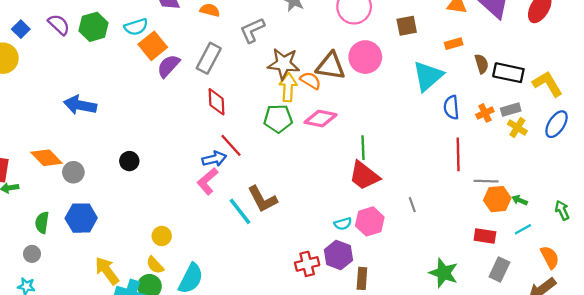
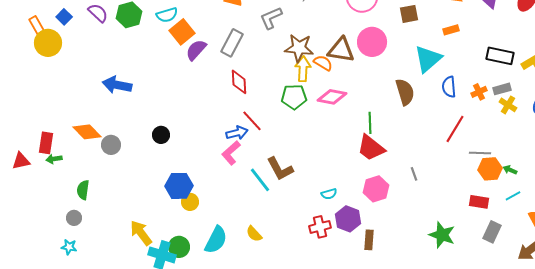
brown semicircle: (482, 64) -> (405, 92), moved, size x1.5
red line: (458, 154) -> (455, 129), turned 32
blue hexagon: (81, 218) -> (179, 186), moved
cyan semicircle: (343, 224) -> (329, 194), moved
yellow semicircle: (155, 265) -> (254, 234), moved

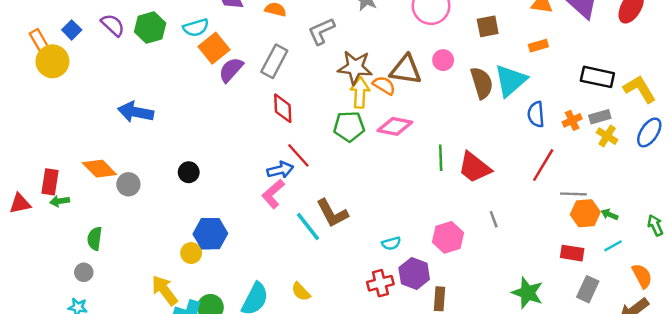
pink circle: (372, 42) -> (443, 60), size x0.6
brown semicircle: (405, 92) -> (482, 83), moved
red trapezoid: (371, 148) -> (474, 167), moved
yellow circle: (190, 202) -> (191, 253), moved

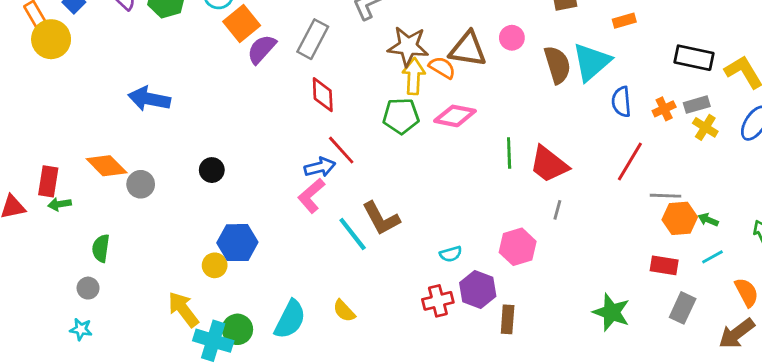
gray line: (494, 219) -> (557, 210), moved, turned 35

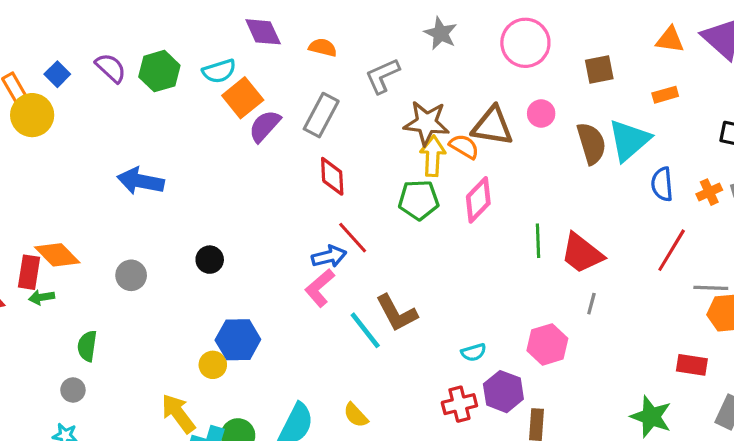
pink diamond: (455, 116) -> (478, 200), turned -57
orange diamond: (107, 166) -> (57, 255), moved
red rectangle: (664, 265) -> (692, 365), moved

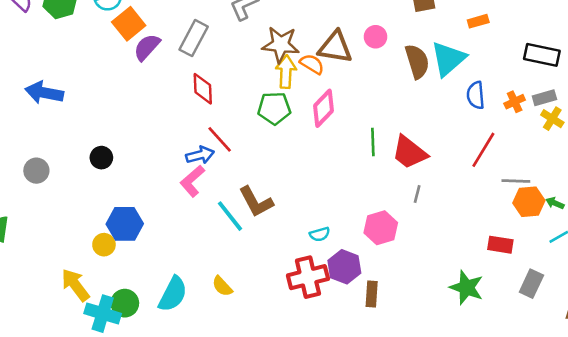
red cross: (459, 404) -> (308, 277), size x1.4

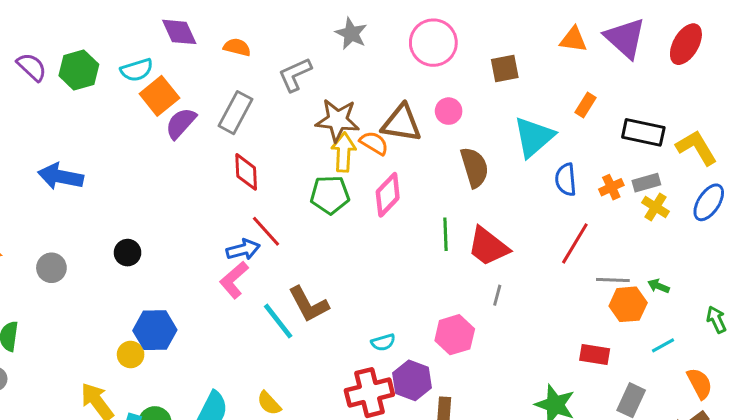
orange rectangle: (478, 21) -> (585, 105), moved, turned -42
brown semicircle: (417, 61) -> (474, 167), moved
green arrow: (555, 203) -> (659, 286), moved

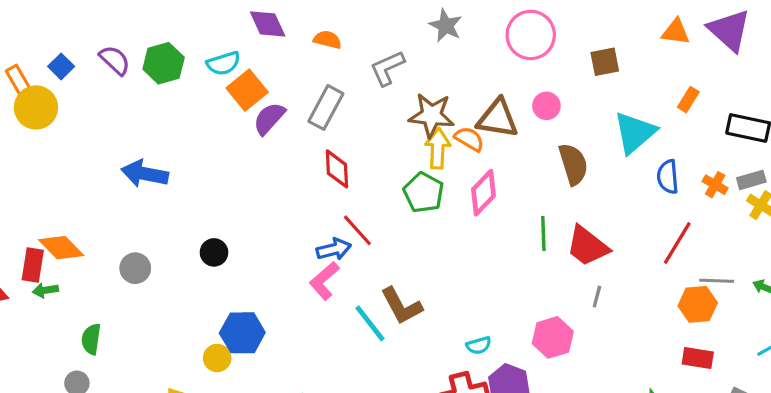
orange cross: (611, 187) -> (715, 185), turned -35
green pentagon: (330, 195) -> (424, 193), turned 30
orange hexagon: (628, 304) -> (698, 304), moved

